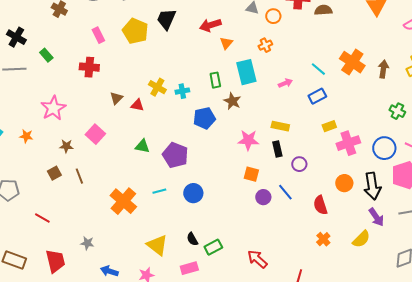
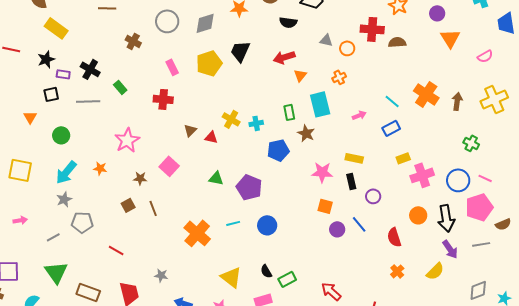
yellow pentagon: (135, 31) -> (209, 63), turned 30

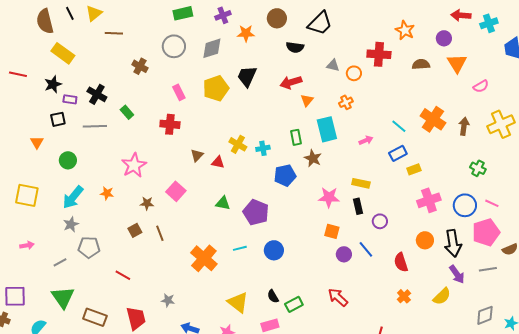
brown semicircle: (397, 42) -> (421, 64), moved
pink semicircle: (485, 56) -> (481, 86), moved
yellow rectangle: (403, 158) -> (414, 169), moved
red arrow: (331, 291) -> (338, 297), moved

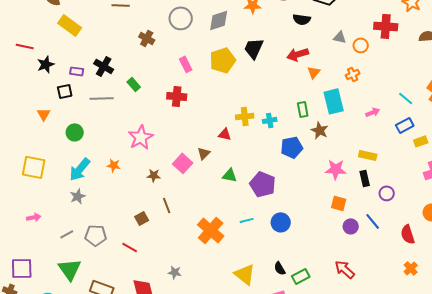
black star: (53, 84) -> (46, 64), moved
yellow cross: (238, 144) -> (245, 116), turned -36
brown triangle: (197, 155) -> (204, 153), moved
brown square: (135, 230) -> (142, 218), moved
gray pentagon: (89, 247) -> (96, 235), moved

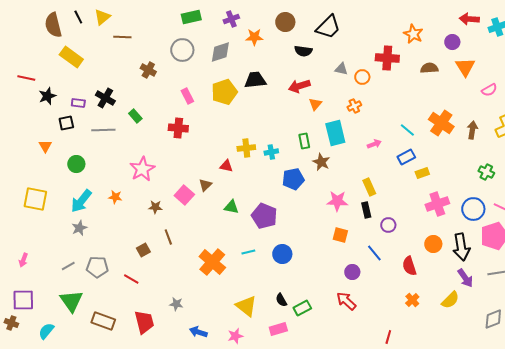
black trapezoid: (254, 48) -> (255, 80), turned 60
yellow rectangle: (368, 155) -> (369, 187), turned 54
pink arrow: (34, 217) -> (23, 260), moved, turned 120
purple circle: (351, 226) -> (352, 272), moved

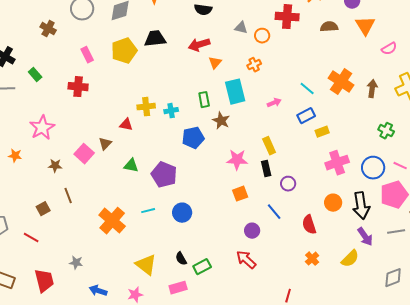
orange square: (340, 235) -> (240, 194), turned -35

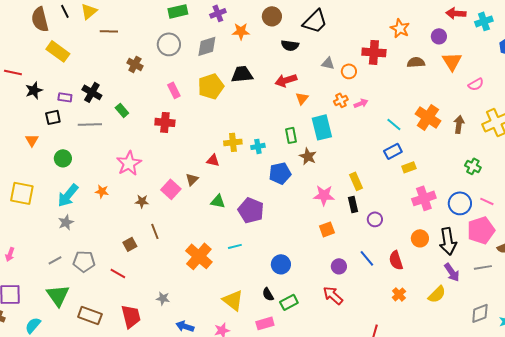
pink arrow: (274, 103) -> (361, 103), moved
blue line: (274, 212) -> (367, 258), moved
blue circle: (182, 213) -> (281, 264), moved

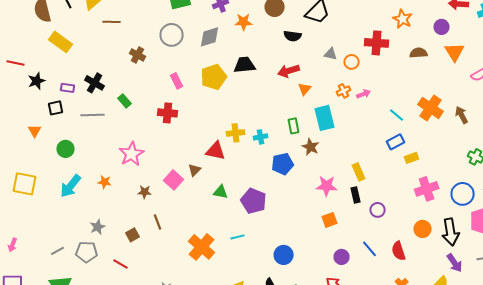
brown arrow: (459, 124) -> (462, 115), turned -36
red triangle: (213, 160) -> (216, 151), size x1.5
gray star: (66, 222) -> (98, 227), moved

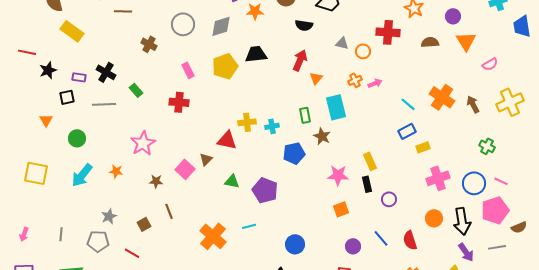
red arrow: (289, 71) -> (300, 60), turned 130
gray line: (58, 251) -> (61, 234), moved, turned -56

